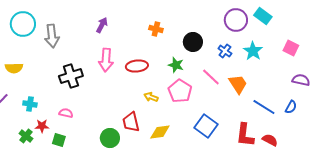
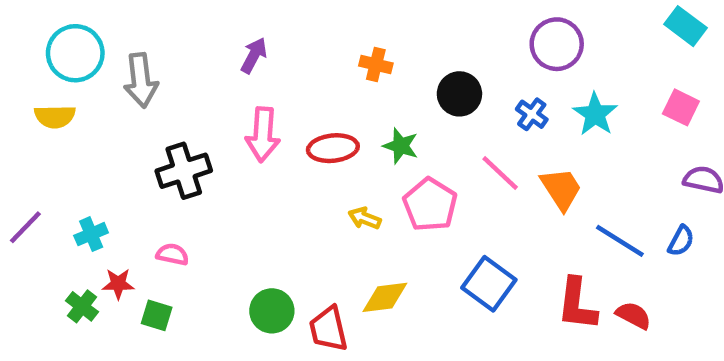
cyan rectangle: (263, 16) -> (685, 26), moved
green star: (176, 65) -> (401, 146), moved
yellow semicircle: (14, 68) -> (55, 116), moved
cyan cross: (30, 104) -> (91, 234), turned -32
red trapezoid: (131, 122) -> (328, 329), moved

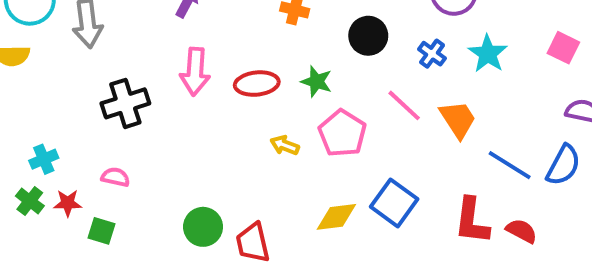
blue semicircle: (681, 241) -> (563, 165), size x1.5
yellow diamond: (385, 297) -> (336, 217), moved
green cross: (82, 306) -> (30, 201), moved

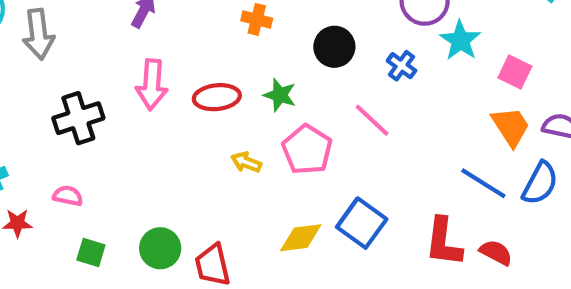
pink square: (563, 48) -> (515, 72), moved
cyan star: (488, 54) -> (460, 40), moved
orange trapezoid: (458, 119) -> (511, 127), moved
green square: (101, 231) -> (91, 252), moved

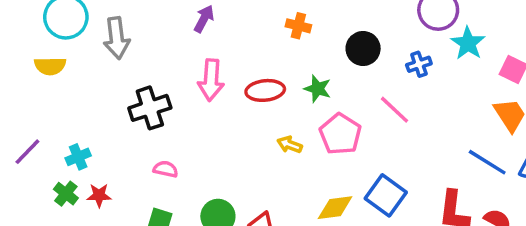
blue cross: (402, 66) -> (419, 64), turned 35
pink semicircle: (68, 196) -> (166, 169), moved

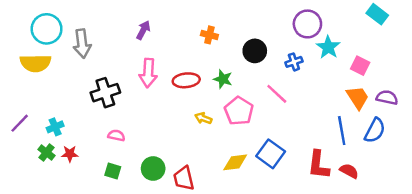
yellow semicircle: (50, 66) -> (36, 63), size x1.4
blue line: (487, 162) -> (342, 131), turned 48

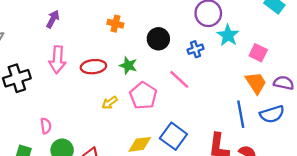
yellow arrow: (203, 118) -> (110, 103), turned -56
blue semicircle: (375, 131) -> (272, 114), turned 45
pink semicircle: (116, 135) -> (46, 126), moved, turned 70

